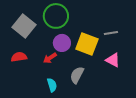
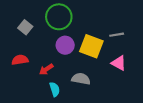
gray square: (24, 26) -> (25, 27), size x0.6
red arrow: (50, 58) -> (46, 69), moved
gray semicircle: (77, 75) -> (81, 79), turned 72

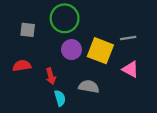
gray square: (25, 27) -> (28, 30), turned -32
red arrow: (46, 69) -> (51, 76), turned -72

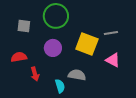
purple circle: (71, 50) -> (53, 48), moved
red arrow: (51, 76) -> (35, 74), moved
cyan semicircle: (60, 98) -> (60, 86), moved

